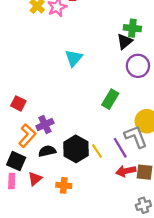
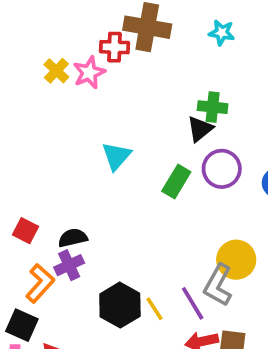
green rectangle: (110, 99) -> (176, 182), moved
gray L-shape: (136, 137) -> (218, 285), turned -130
black semicircle: (47, 151) -> (73, 238), moved

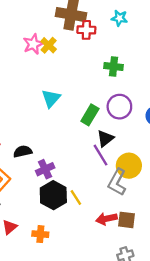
red cross: (115, 47) -> (86, 30), moved
yellow cross: (56, 71) -> (49, 45), moved
black triangle: (200, 129) -> (105, 138), moved
purple cross: (69, 265) -> (45, 169), moved
purple line: (193, 303) -> (101, 155), moved

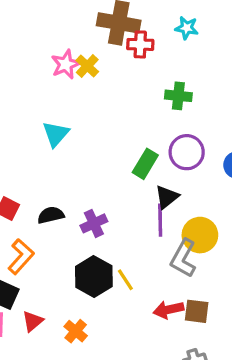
cyan triangle: (51, 98) -> (56, 134), moved
purple line: (101, 155) -> (160, 220), turned 30
purple cross: (45, 169) -> (94, 223), moved
orange cross: (40, 234) -> (76, 331), turned 35

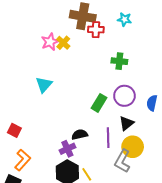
black triangle: (167, 197) -> (127, 123), moved
black semicircle: (51, 215) -> (80, 135), moved
purple cross: (94, 223) -> (67, 149), moved

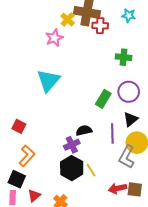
yellow cross: (63, 43) -> (68, 20), moved
cyan triangle: (44, 85) -> (48, 81), size x1.4

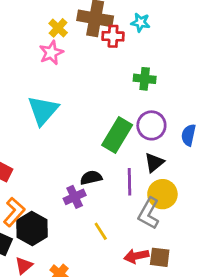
cyan star: (129, 15) -> (140, 22), moved
yellow cross: (68, 20) -> (58, 28), moved
green rectangle: (103, 99) -> (117, 135), size x1.4
black hexagon: (72, 168) -> (32, 228), moved

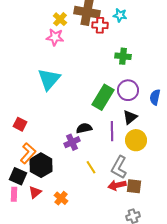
pink star: (51, 53) -> (55, 37), turned 30
gray L-shape: (149, 213) -> (119, 167), moved

